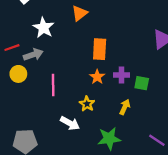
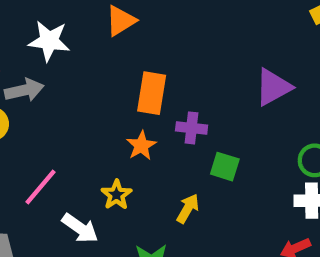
white star: (43, 28) -> (49, 41), turned -30
purple cross: (121, 75) -> (192, 128), moved
pink line: (53, 85) -> (40, 187), moved, turned 35

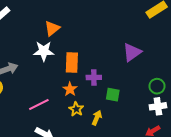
white star: (49, 41) -> (44, 51), moved
pink line: (40, 187) -> (39, 104), moved, turned 30
yellow star: (116, 195) -> (76, 109), moved

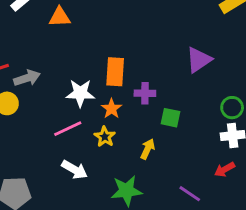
orange triangle: (52, 28) -> (60, 17), moved, turned 35
white star: (44, 51) -> (80, 93), moved
yellow star: (76, 109) -> (105, 137), moved

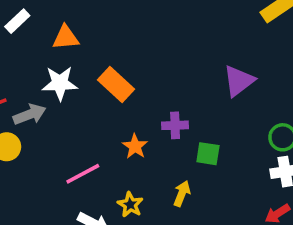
orange rectangle: (115, 72) -> (116, 84), moved, turned -48
white star: (80, 93) -> (60, 83), moved
yellow star: (105, 137) -> (130, 205), moved

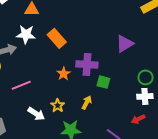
purple cross: (175, 125) -> (87, 64), size x1.5
pink line: (83, 174) -> (21, 85), moved

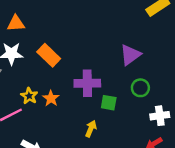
orange star: (64, 74) -> (51, 98), moved
green circle: (146, 77) -> (140, 88), moved
yellow star: (58, 106) -> (29, 96), moved

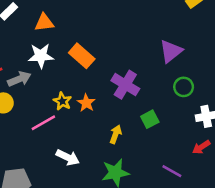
purple cross: (87, 83) -> (125, 85), turned 35
green square: (109, 103) -> (150, 119), moved, turned -35
yellow arrow: (91, 129) -> (116, 134), moved

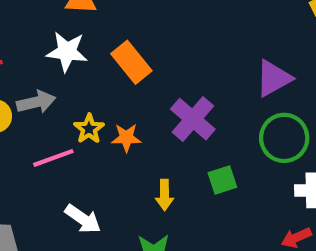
gray arrow: (19, 79) -> (36, 102), moved
green circle: (184, 87) -> (284, 138), size x1.5
orange star: (86, 103) -> (126, 138), turned 30
yellow arrow: (116, 134) -> (165, 195), turned 150

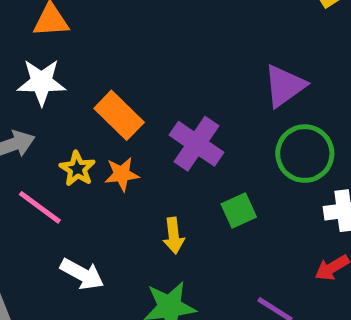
orange rectangle: (131, 62) -> (119, 115), moved
pink line: (53, 158) -> (40, 207), turned 63

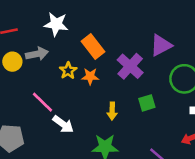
purple triangle: (285, 86) -> (161, 45), moved
pink line: (40, 207) -> (43, 102), moved

